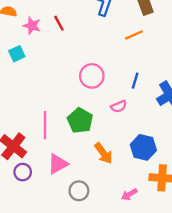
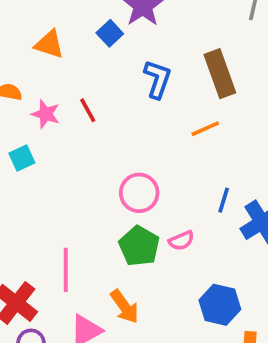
blue line: (135, 81) -> (224, 200), moved
green pentagon: (80, 120) -> (139, 246), moved
orange arrow: (104, 153) -> (124, 307), moved

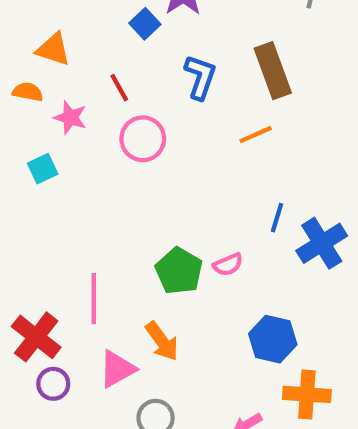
orange triangle: (49, 44) -> (53, 49), moved
red line: (88, 110) -> (119, 88), moved
pink circle: (139, 193) -> (143, 139), moved

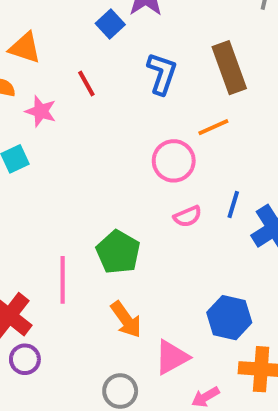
pink circle: (143, 139) -> (174, 161), moved
pink semicircle: (228, 265) -> (188, 216), moved
green pentagon: (179, 271) -> (118, 252), moved
pink triangle: (117, 369) -> (172, 357), moved

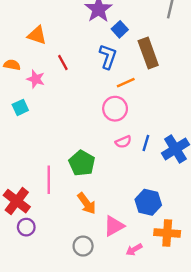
blue square: (110, 24) -> (120, 29), moved
orange triangle: (25, 48) -> (37, 35), moved
orange line: (213, 127) -> (126, 83), moved
blue line: (233, 205) -> (146, 143), moved

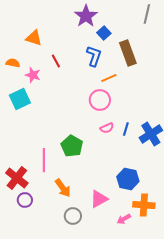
cyan square: (20, 107) -> (20, 99), size x1.5
orange arrow: (87, 203) -> (63, 188), moved
pink arrow: (134, 250) -> (124, 219), moved

